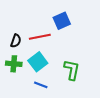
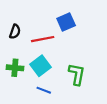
black semicircle: (16, 41) -> (15, 32), moved

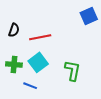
blue square: (66, 22) -> (89, 16), moved
blue line: (44, 90) -> (30, 86), moved

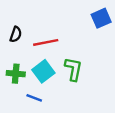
green L-shape: (73, 71) -> (73, 69), moved

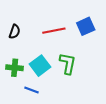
blue square: (101, 18) -> (86, 26), moved
red line: (46, 42) -> (54, 31), moved

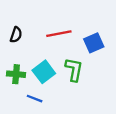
blue square: (86, 26) -> (94, 43), moved

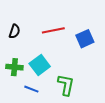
green L-shape: (74, 70) -> (66, 85), moved

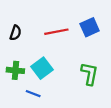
blue square: (85, 39) -> (90, 27), moved
green L-shape: (66, 85) -> (90, 74), moved

